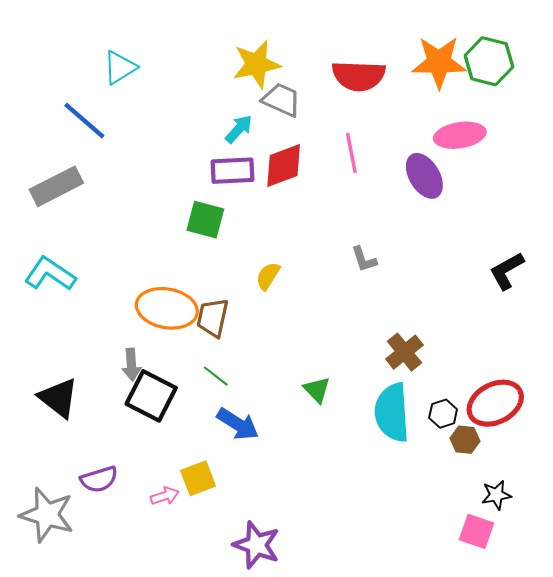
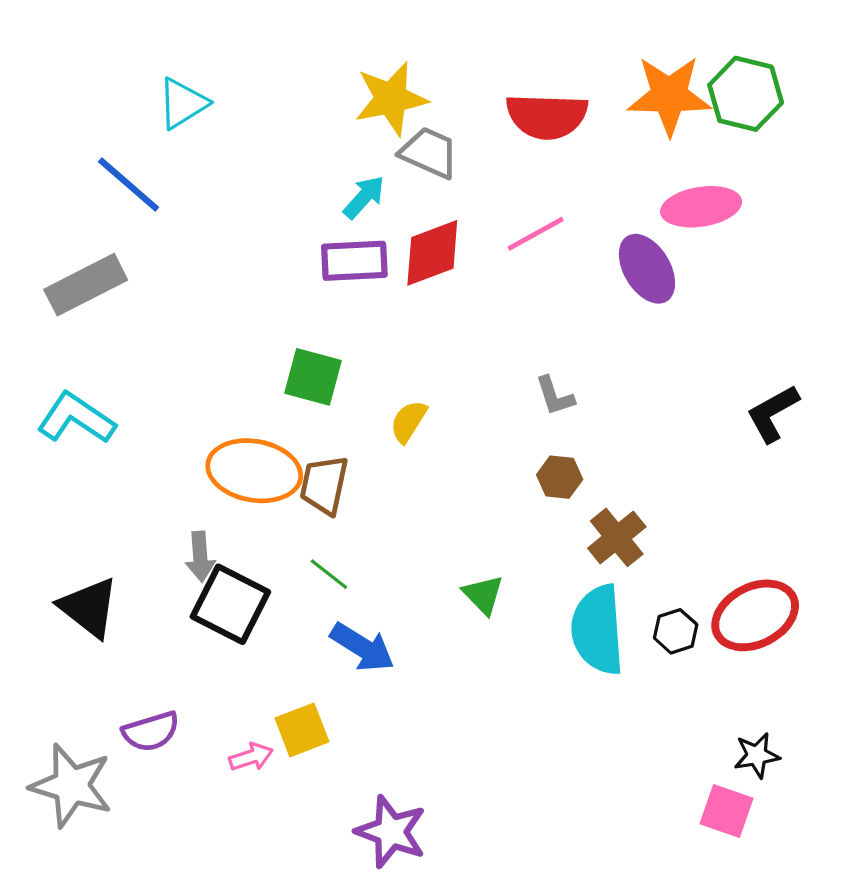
pink line: (351, 153) -> (536, 234), turned 72
green square: (205, 220) -> (313, 377), moved
brown hexagon: (465, 440) -> (560, 477), moved

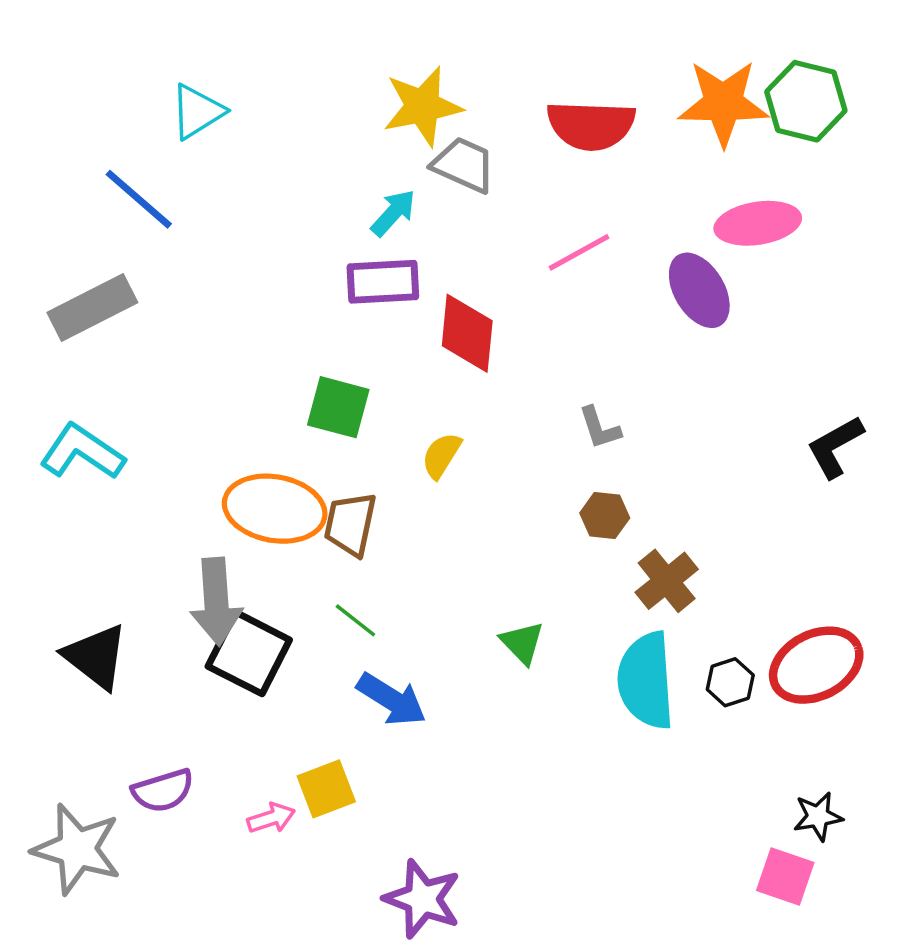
red diamond: (432, 253) -> (467, 333), moved, turned -64
gray arrow: (200, 557) -> (216, 601), size x1.6

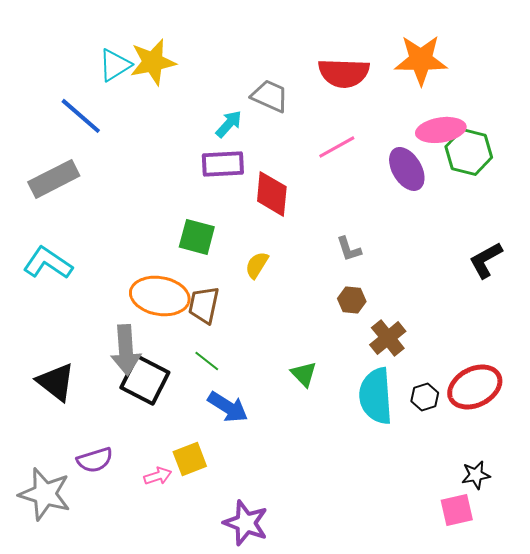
green hexagon: (806, 101) -> (469, 152), moved
yellow star: (422, 106) -> (153, 62), moved
pink square: (785, 877) -> (457, 510), turned -32

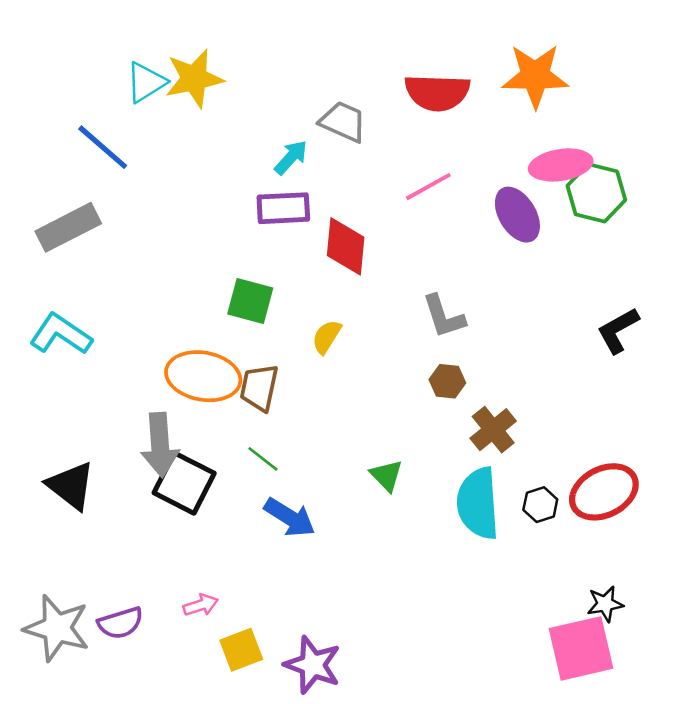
gray L-shape: (349, 249) -> (444, 316), size x1.4
yellow square: (190, 459) -> (241, 650), moved
purple semicircle: (95, 460) -> (120, 623), moved
pink square: (457, 510) -> (581, 648), size x1.6

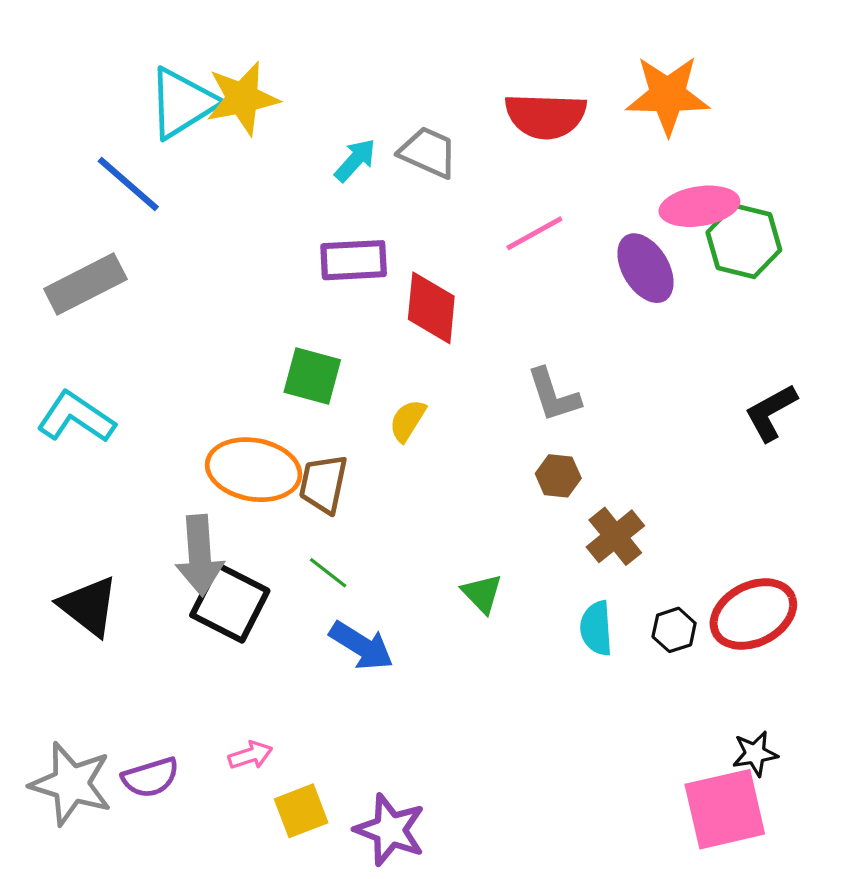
cyan triangle: (146, 82) -> (182, 103), size x1.4
cyan arrow: (291, 157) -> (355, 160), moved
cyan semicircle: (478, 503) -> (596, 628), size x0.6

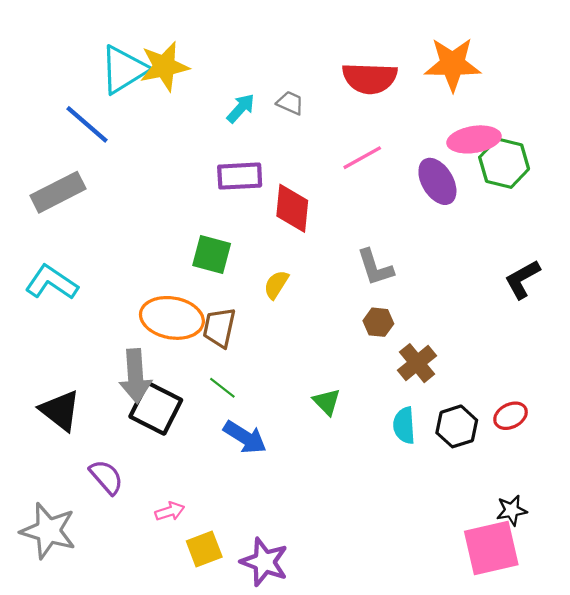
gray trapezoid: (428, 152) -> (290, 103), size x0.7
red ellipse: (753, 614) -> (511, 416), size x0.6
black hexagon: (674, 630) -> (457, 426), size x1.4
purple semicircle: (150, 777) -> (106, 477), moved, turned -114

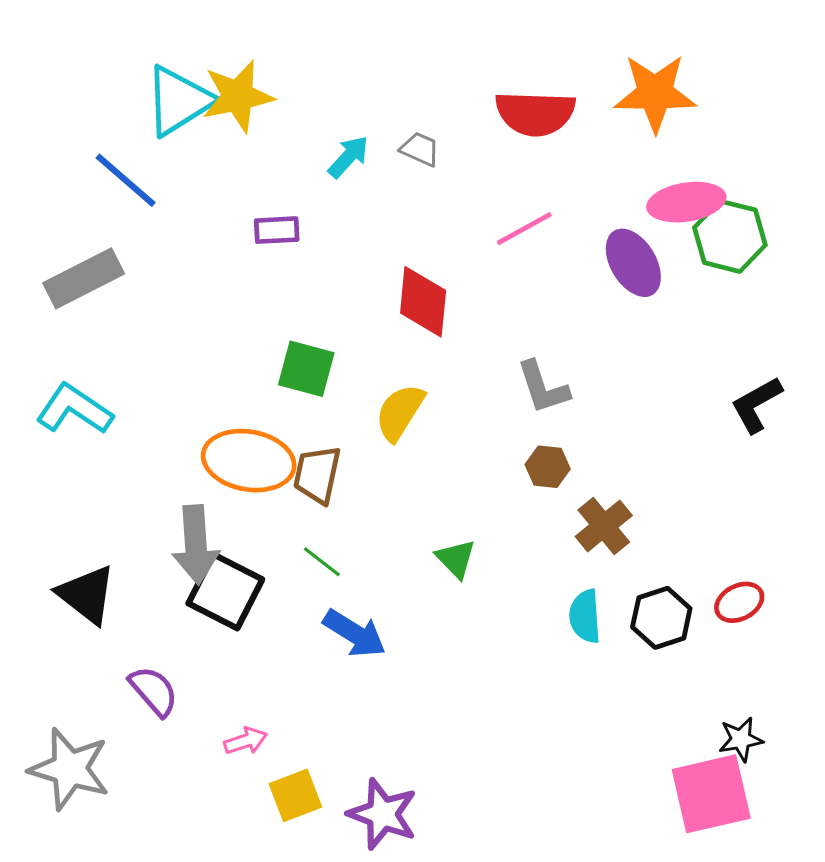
purple rectangle: (240, 176) -> (277, 230), moved, size x0.7
yellow semicircle: (276, 285) -> (400, 412), size x1.4
green triangle: (327, 402) -> (456, 559), moved

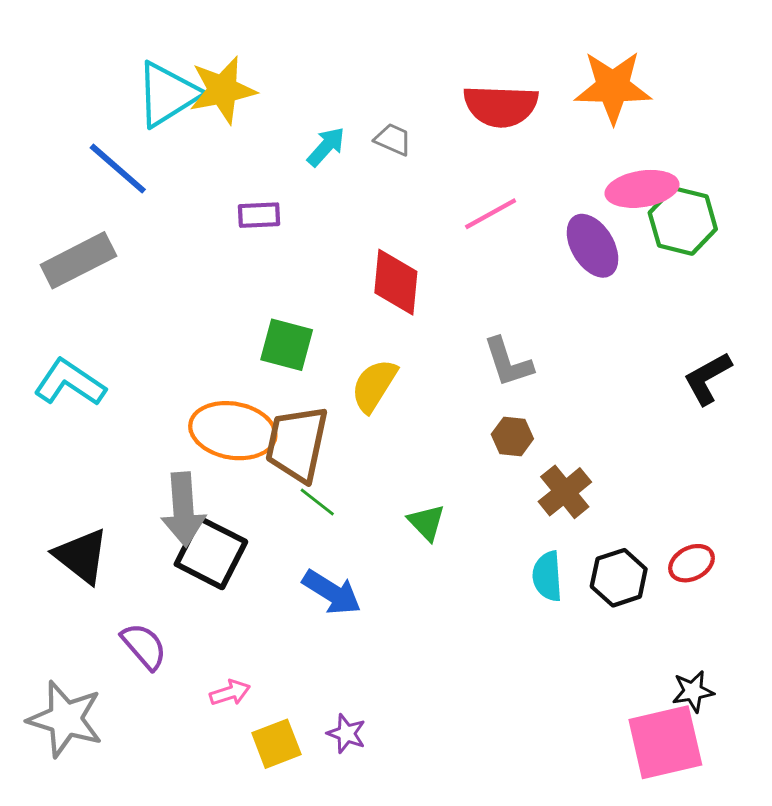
brown trapezoid: (317, 475) -> (297, 444), size x1.4
green line: (322, 562) -> (317, 502), moved
purple star: (383, 814) -> (346, 734), moved, size x0.6

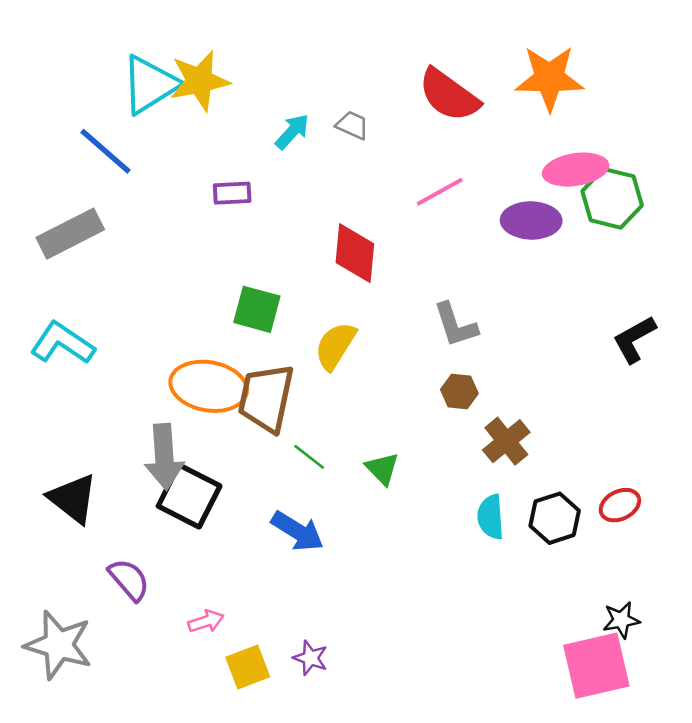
red semicircle: (501, 106) -> (449, 95), turned 34
purple ellipse: (592, 246) -> (531, 220), turned -58
green line: (317, 502) -> (309, 457), moved

